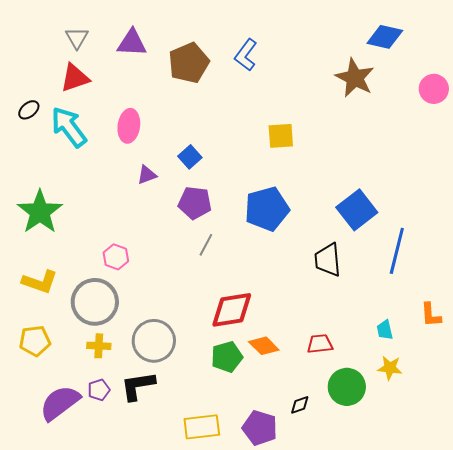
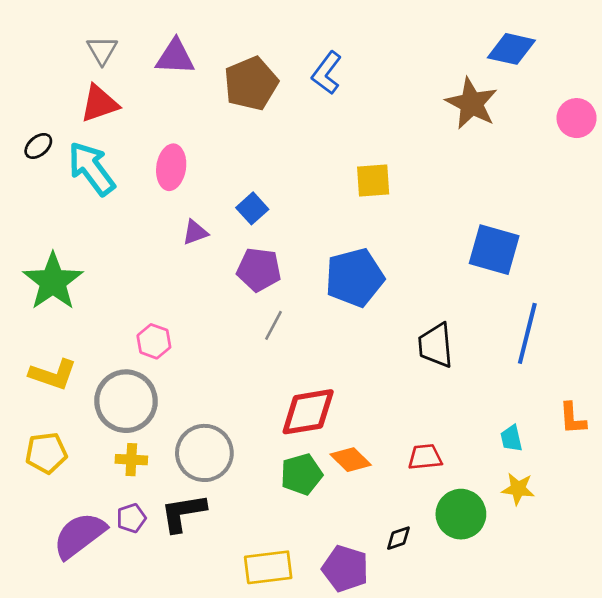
blue square: (357, 210) -> (494, 250), moved, turned -36

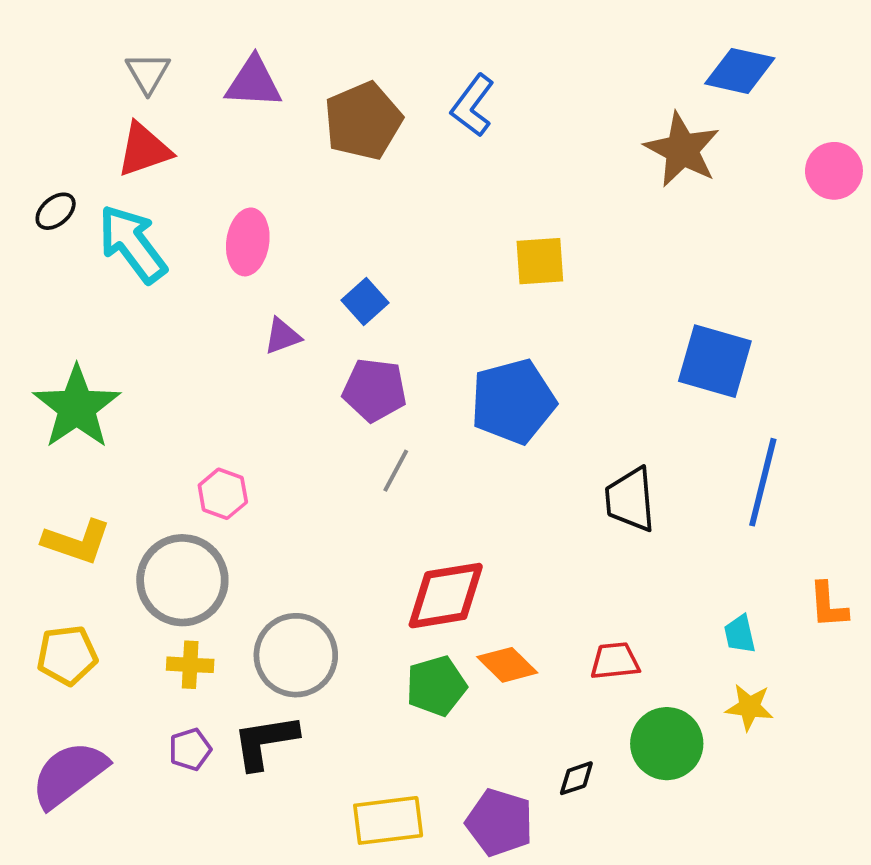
purple semicircle: (79, 535) -> (69, 774), moved

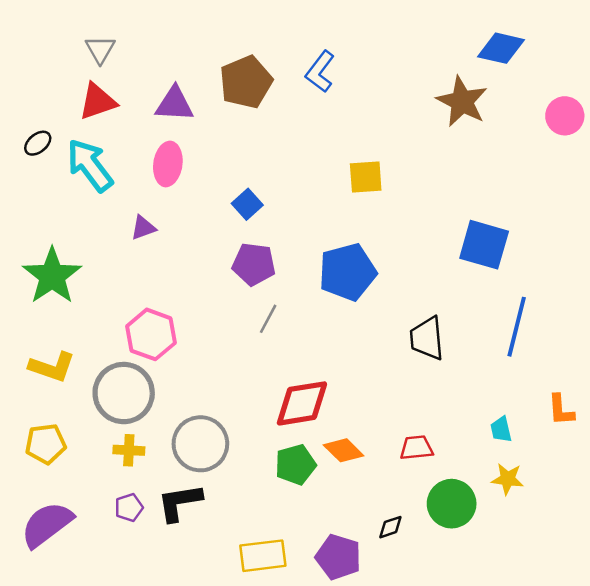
purple triangle: (254, 82) -> (174, 104), moved
purple triangle: (282, 336) -> (143, 228), moved
pink hexagon: (223, 494) -> (151, 334), size x1.5

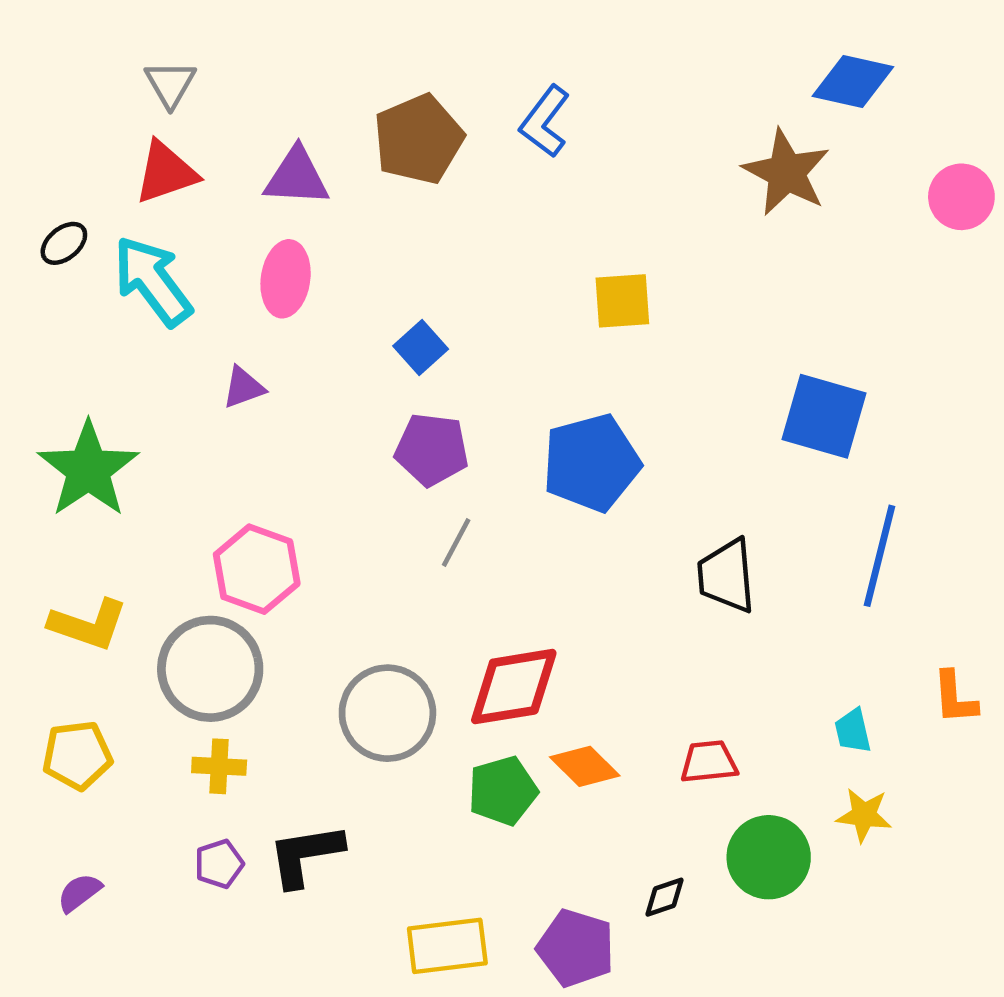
gray circle: (200, 444) -> (387, 713), moved
purple semicircle: (47, 524) -> (79, 893), size x0.5

